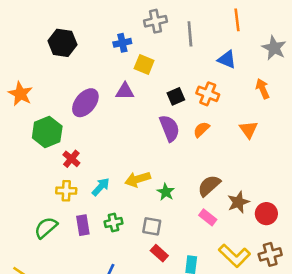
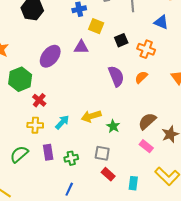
black square: (176, 96) -> (121, 40), moved
green cross: (113, 223) -> (71, 158), moved

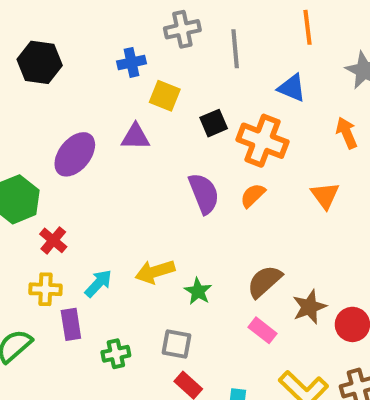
orange cross: (146, 49) -> (263, 141), size x1.4
purple rectangle: (48, 152) -> (71, 324), moved

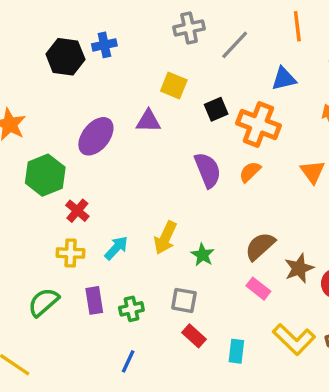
gray line: (235, 49) -> (235, 45), turned 48
blue cross: (132, 62) -> (104, 45), moved
blue triangle: (292, 88) -> (284, 79), turned -36
yellow arrow: (155, 272) -> (165, 238), turned -48
purple rectangle: (71, 324) -> (94, 300), moved

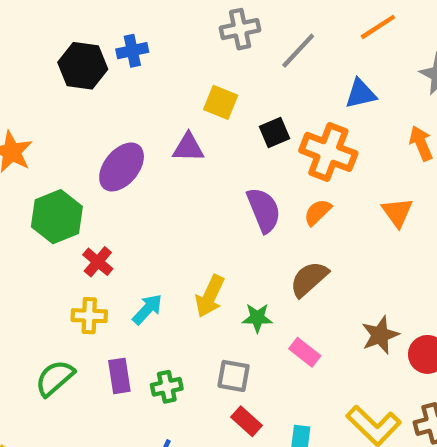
orange line: (297, 26) -> (378, 27), turned 64
brown semicircle: (260, 246) -> (309, 279), moved
green star: (203, 255) -> (257, 318), turned -30
pink rectangle: (258, 289) -> (305, 352), moved

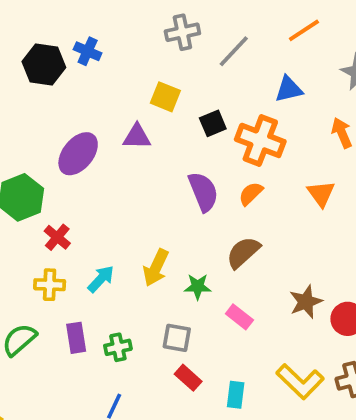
blue cross: (132, 51) -> (88, 51), turned 36

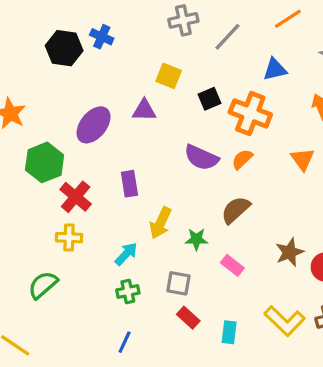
purple semicircle: (203, 192) -> (201, 158), turned 136
red cross: (57, 237) -> (76, 197), size x1.4
cyan arrow: (101, 279) -> (126, 254), moved
purple rectangle: (76, 338) -> (129, 184), moved

